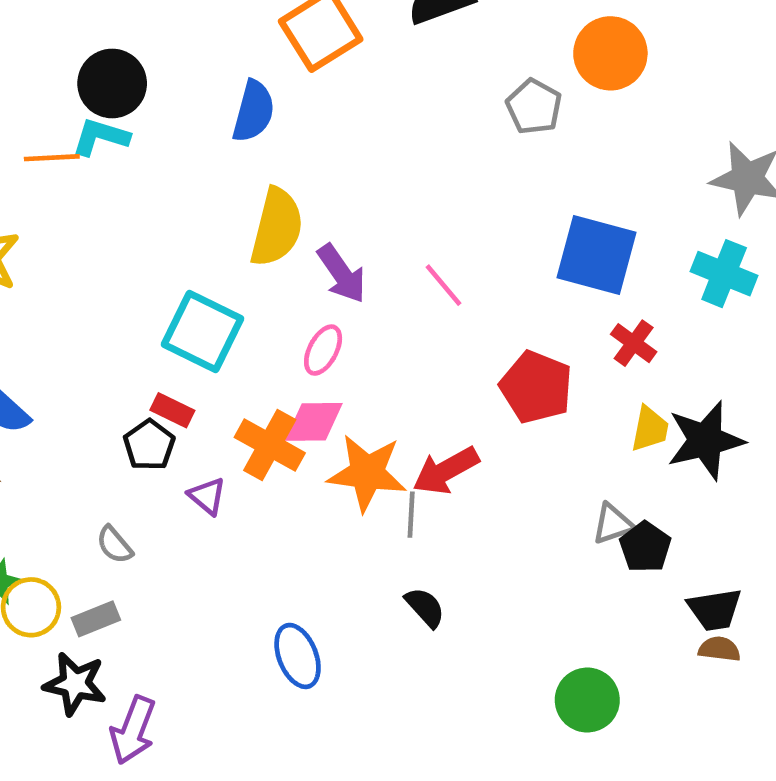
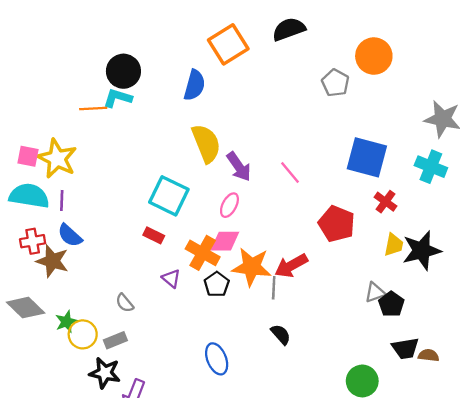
yellow semicircle: (277, 227) -> (206, 143), turned -36
black pentagon: (149, 445) -> (217, 284), moved
black trapezoid: (715, 610) -> (405, 348), moved

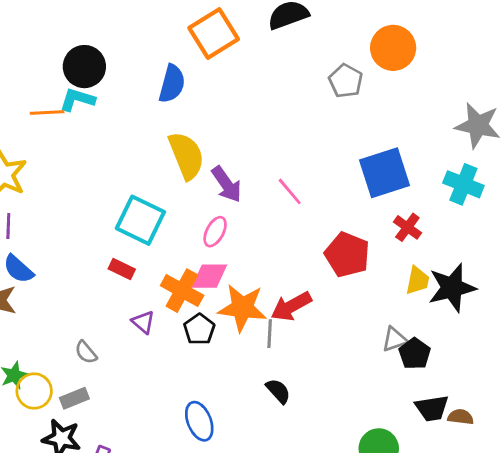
blue square: (367, 157) -> (384, 173), turned -33

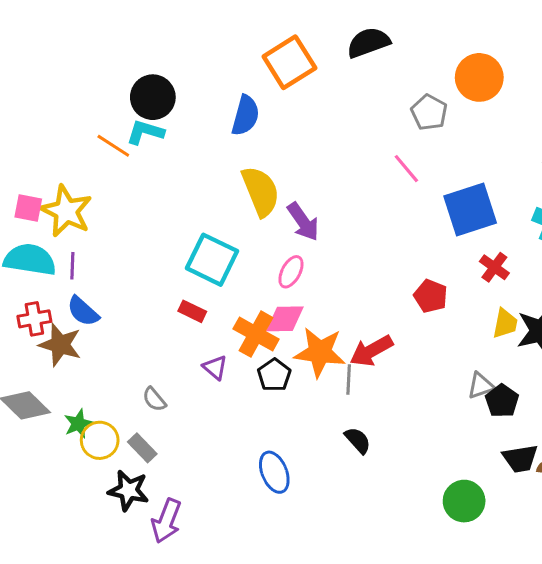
orange line: (47, 112) -> (113, 146), turned 36
pink line: (290, 191) -> (406, 169), moved
red pentagon: (347, 255) -> (431, 296), size x0.7
gray rectangle: (74, 398) -> (142, 448), turned 68

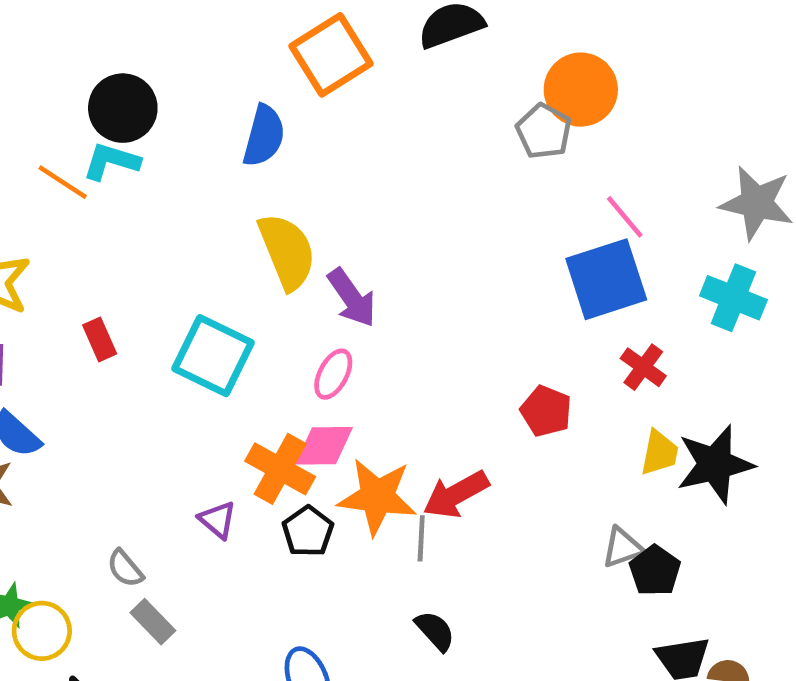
orange circle: (479, 77) -> (581, 90), moved
pink line: (406, 169) -> (625, 217), moved
red rectangle: (192, 311) -> (100, 339), moved, turned 40
gray rectangle: (142, 448) -> (153, 622), moved

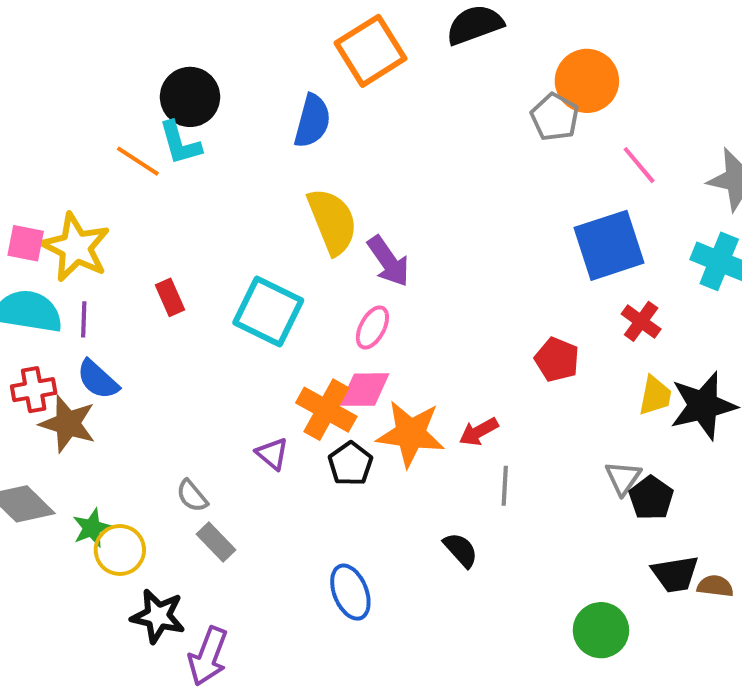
cyan L-shape: (111, 161) -> (180, 143), turned -123
pink line: (625, 217) -> (639, 165), moved
red arrow: (456, 494) -> (479, 432), size x0.7
gray line: (421, 538) -> (505, 486), moved
gray triangle: (622, 548) -> (623, 478), turned -36

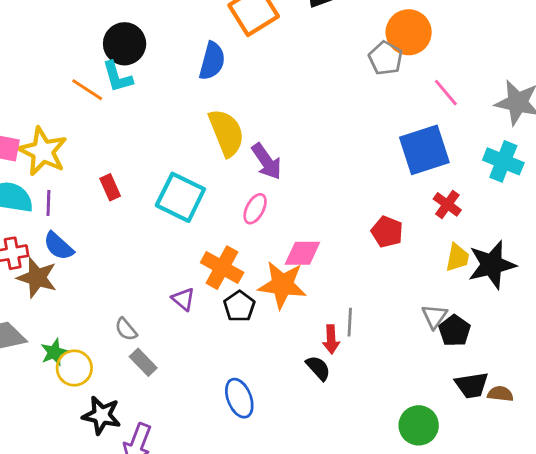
pink diamond: (364, 390) -> (302, 253), moved
red arrow: (479, 432) -> (331, 339), moved, turned -64

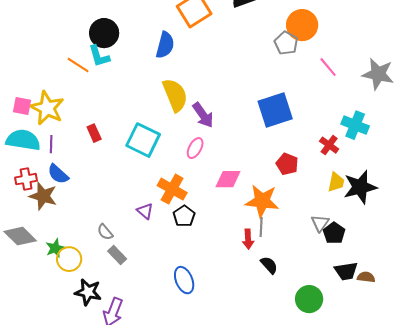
blue square: (424, 150) -> (275, 110), moved
cyan cross: (503, 161) -> (355, 125), moved
orange star: (282, 285) -> (262, 201), moved
black semicircle: (318, 368) -> (269, 265), moved

